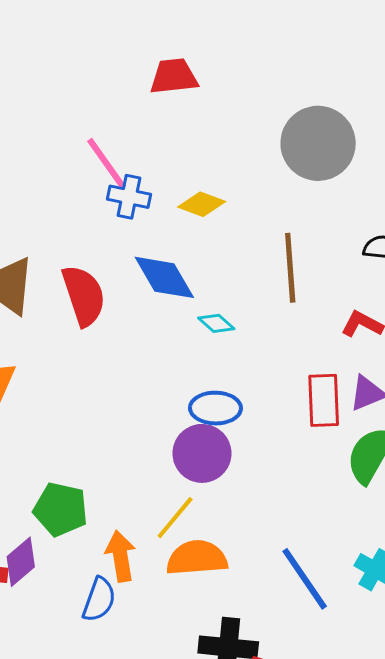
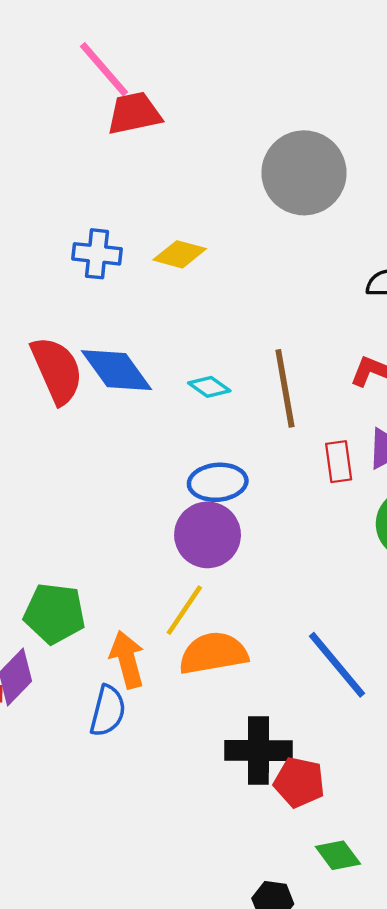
pink line: (106, 163) -> (104, 69), moved
brown line: (290, 268) -> (285, 388), moved
blue diamond: (164, 277) -> (117, 370), moved
red rectangle: (324, 400) -> (339, 462), size x0.7

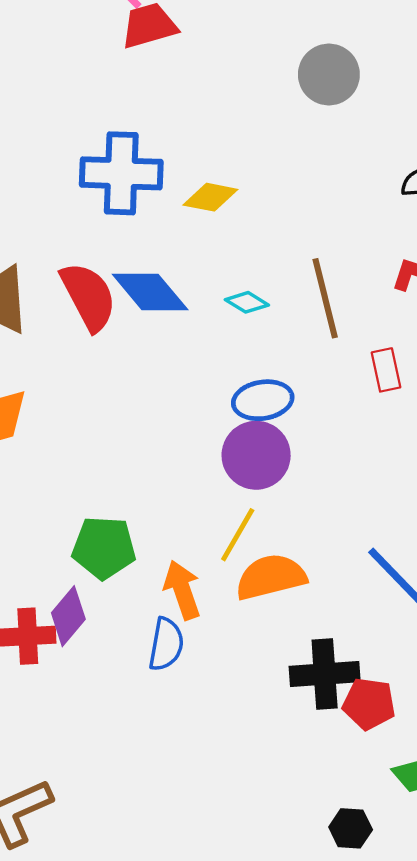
gray circle: (304, 173) -> (329, 74), size x0.7
blue cross: (97, 254) -> (121, 173), size x1.6
yellow diamond: (180, 254) -> (210, 197), moved

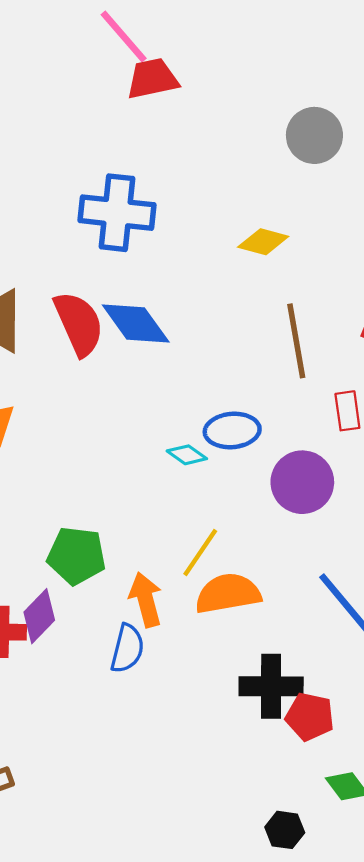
yellow diamond: (210, 197) -> (263, 242), moved
cyan diamond: (247, 302) -> (187, 455), moved
purple circle: (256, 455) -> (302, 482), moved

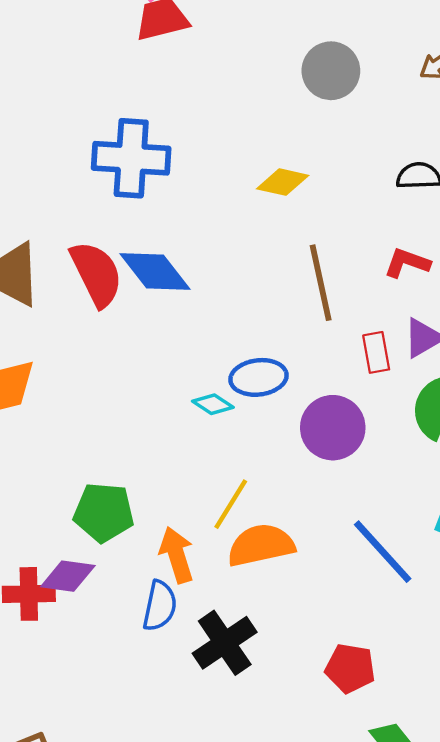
purple diamond: (39, 616) -> (68, 576), turned 56
black cross: (271, 686) -> (225, 643), moved, turned -32

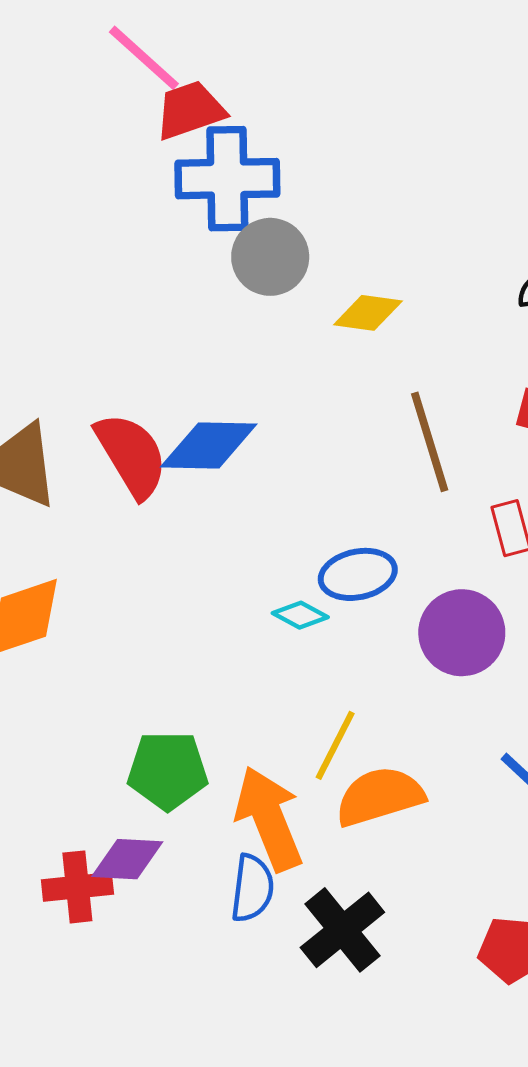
gray circle: (331, 71) -> (270, 257), moved
blue cross: (131, 158) -> (227, 179), moved
blue diamond: (155, 271) -> (209, 446), turned -46
orange arrow: (177, 555) -> (269, 819), size x1.4

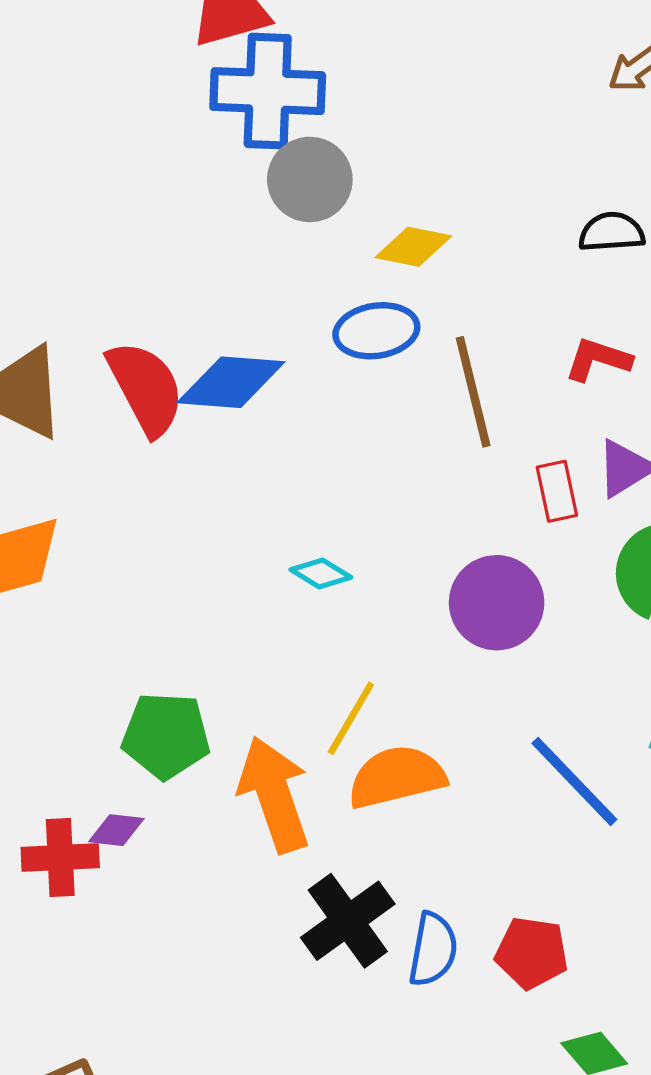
blue ellipse: (358, 574) -> (376, 331), moved
purple diamond: (127, 859) -> (116, 830), size x0.7
blue semicircle: (252, 888) -> (433, 949), moved

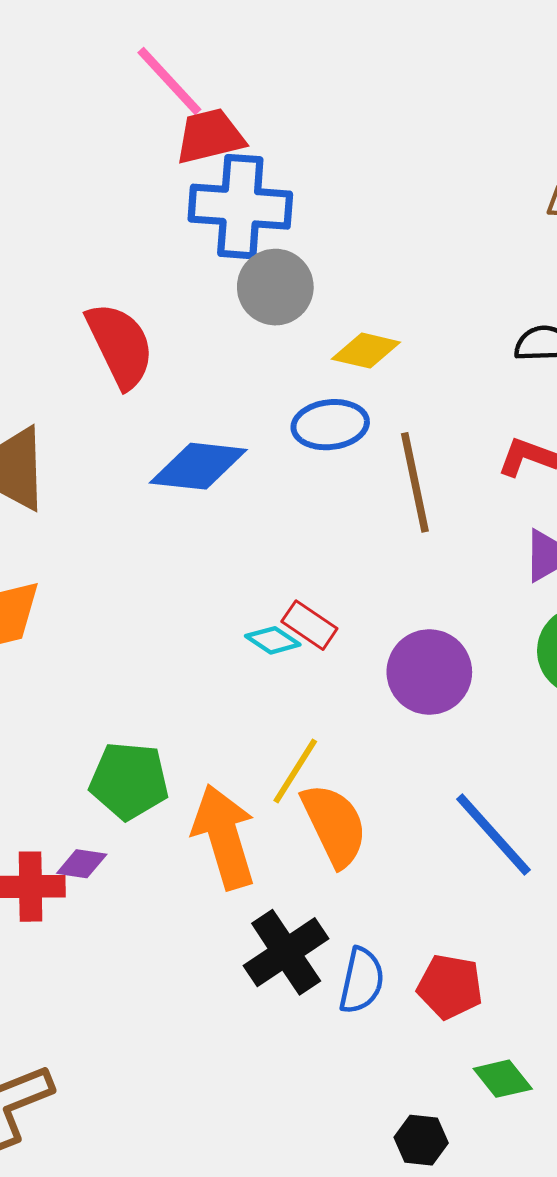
red semicircle: (146, 388) -> (120, 345), moved
red rectangle: (557, 491) -> (309, 625), moved, turned -46
orange semicircle: (397, 777) -> (334, 825), turned 76

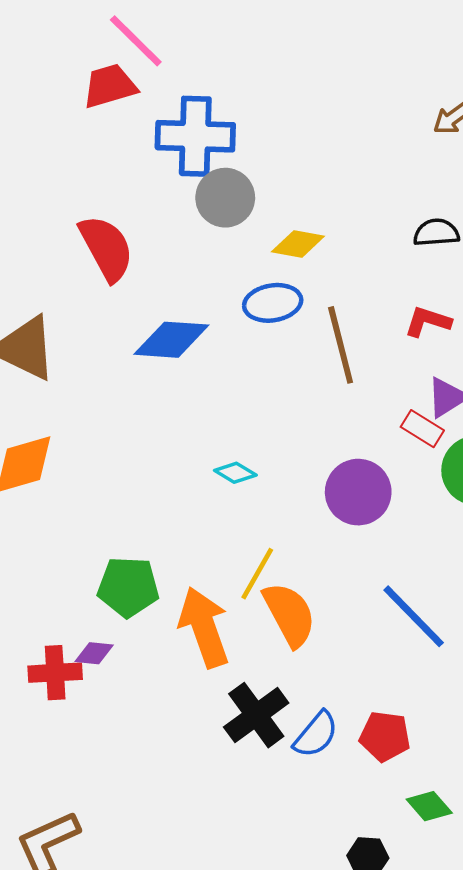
red trapezoid: (210, 136) -> (110, 86), moved
red rectangle: (309, 625) -> (422, 429), moved
blue semicircle: (362, 981) -> (316, 735), turned 30

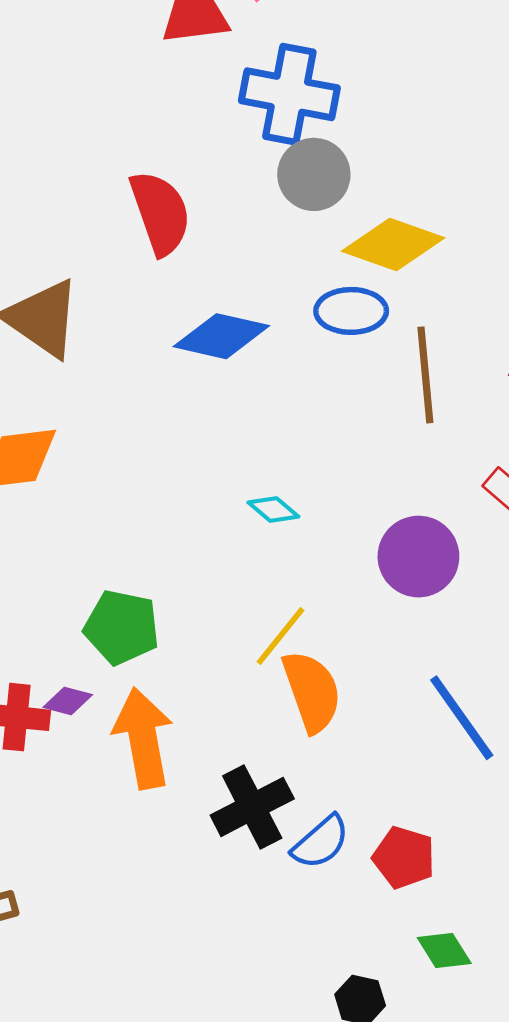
yellow diamond: (298, 244) -> (393, 245), size x1.5
orange arrow: (204, 627) -> (143, 738), moved

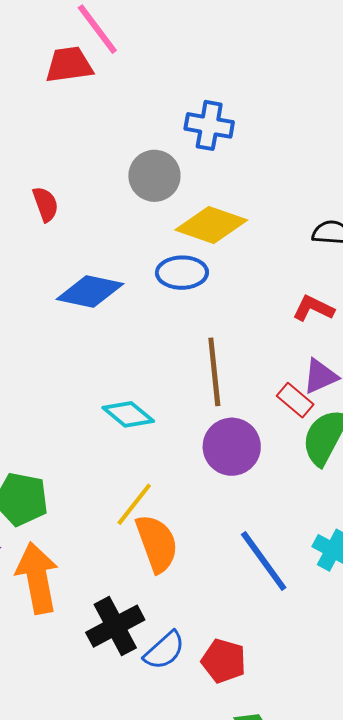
blue cross: (289, 94) -> (209, 125), moved, size x0.7
red semicircle: (160, 213) -> (46, 204), size x0.6
brown line: (425, 375) -> (214, 372), moved
cyan diamond: (273, 510) -> (128, 414), size x1.4

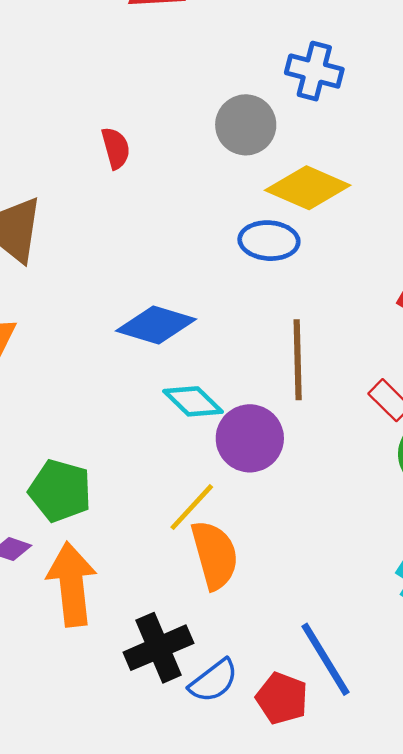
blue diamond: (90, 291) -> (156, 325), moved
purple circle: (232, 447) -> (250, 438), moved
blue line: (264, 561) -> (325, 659), moved

